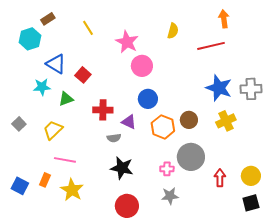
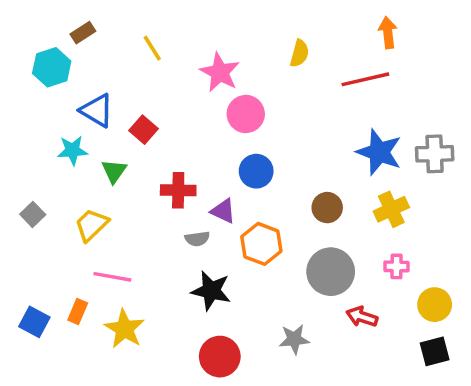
green triangle: (66, 99) -> (114, 171), turned -35
orange hexagon: (163, 127) -> (261, 244), moved
pink cross: (167, 169) -> (396, 266), moved
red arrow: (220, 178) -> (362, 317), moved, turned -72

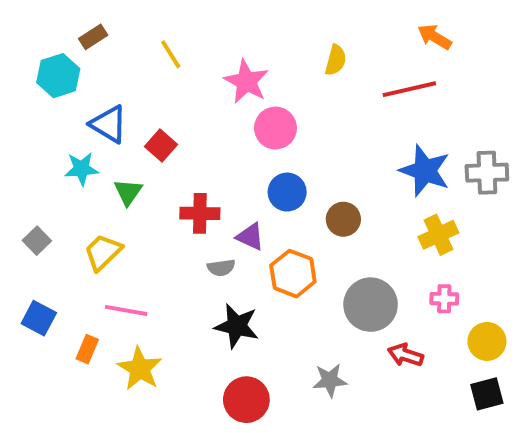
orange arrow: (388, 33) -> (435, 37), turned -52
brown circle: (327, 208) -> (343, 219), moved
blue square: (34, 322) -> (39, 318), moved

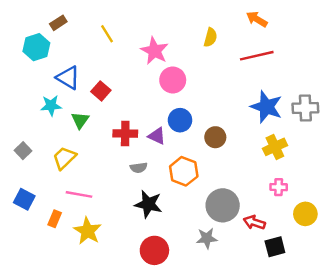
orange arrow: (435, 37) -> (257, 19), moved
purple triangle: (250, 237) -> (157, 136), moved
gray circle: (371, 305) -> (223, 205), moved
black square: (487, 394) -> (275, 247), moved

